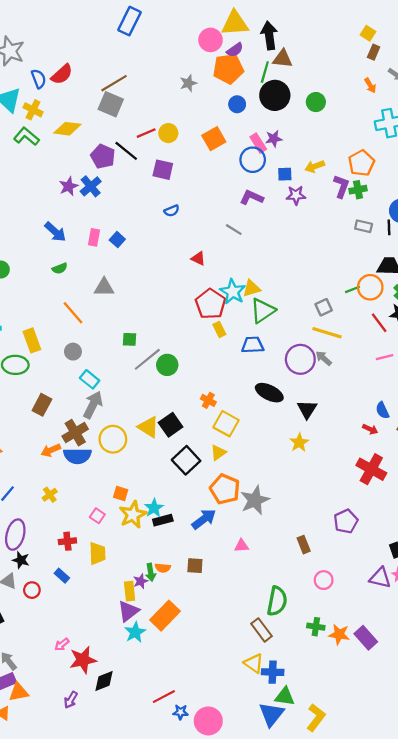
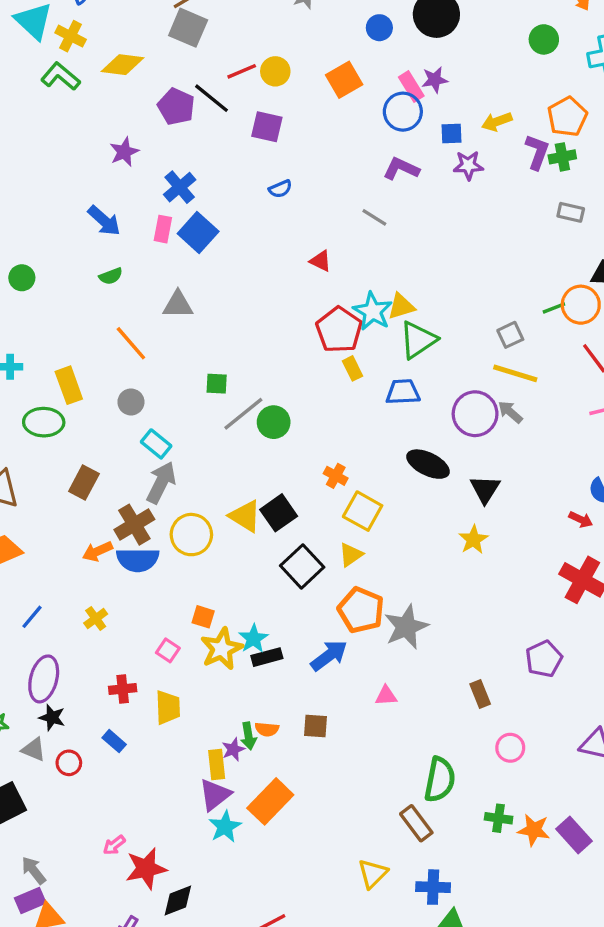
green circle: (316, 102) -> (544, 39), moved
blue cross: (91, 186) -> (180, 187), moved
blue square: (117, 240) -> (198, 232), size x1.6
yellow triangle: (254, 663) -> (373, 874), moved, turned 40

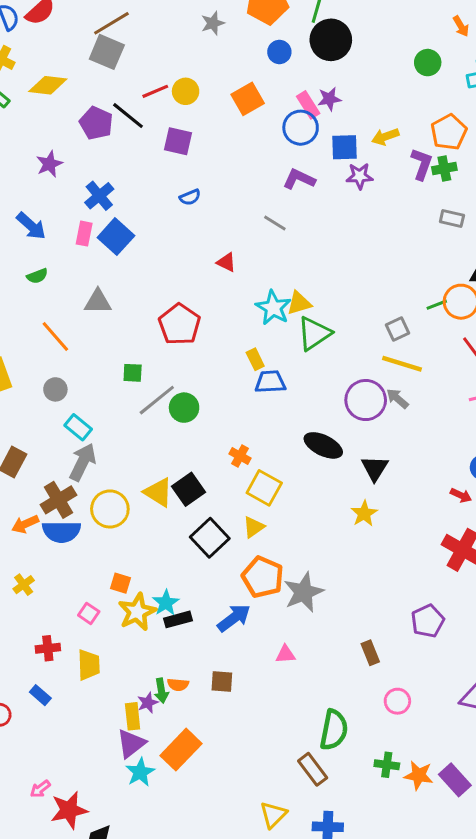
blue square: (452, 133) -> (344, 147), size x1.4
red pentagon: (339, 330) -> (179, 324), moved
blue trapezoid: (403, 392) -> (270, 382), moved

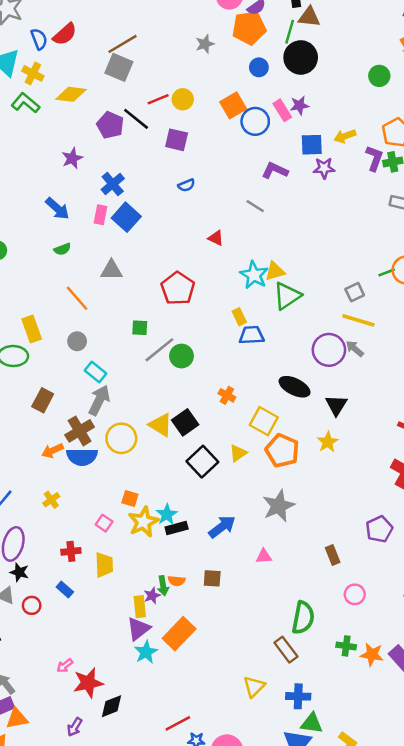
blue circle: (301, 128) -> (255, 121), moved
yellow square: (264, 488) -> (264, 421), moved
orange pentagon: (263, 577) -> (282, 451), moved

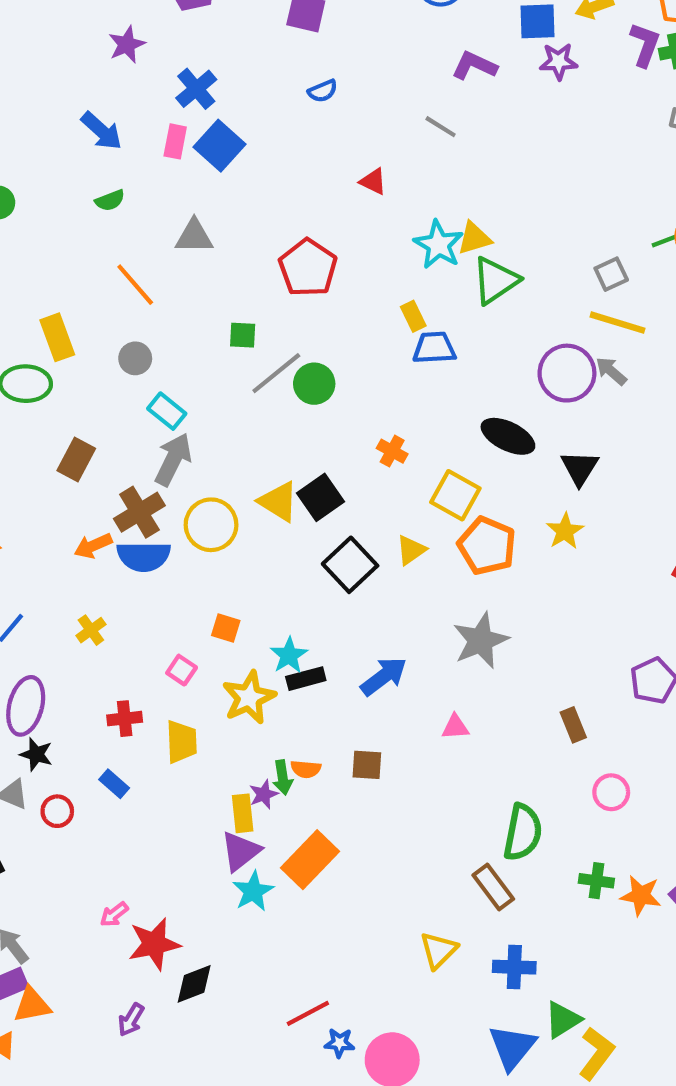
yellow star: (143, 522) -> (249, 697), moved
green triangle: (312, 723) -> (563, 1020), moved, turned -40

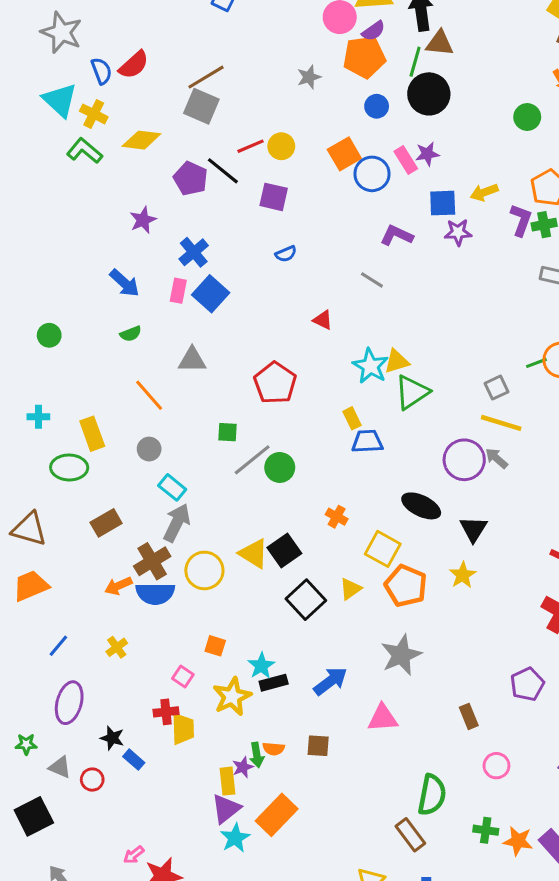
brown rectangle: (76, 459) -> (106, 523), turned 32
red cross: (125, 719) -> (166, 712), moved
pink triangle: (455, 727) -> (383, 718), size x1.5
black star: (36, 754) -> (112, 738), moved

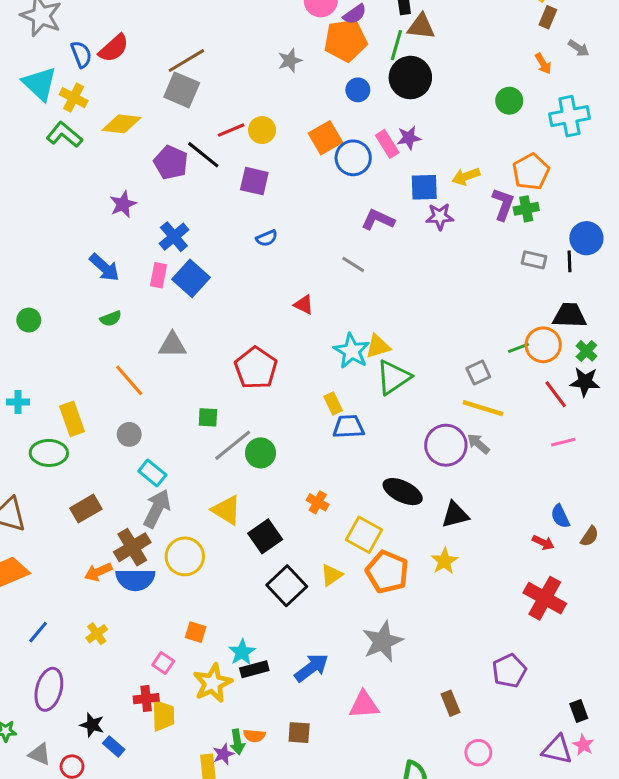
black triangle: (473, 529) -> (455, 515), turned 44
yellow triangle: (254, 554) -> (227, 510), moved

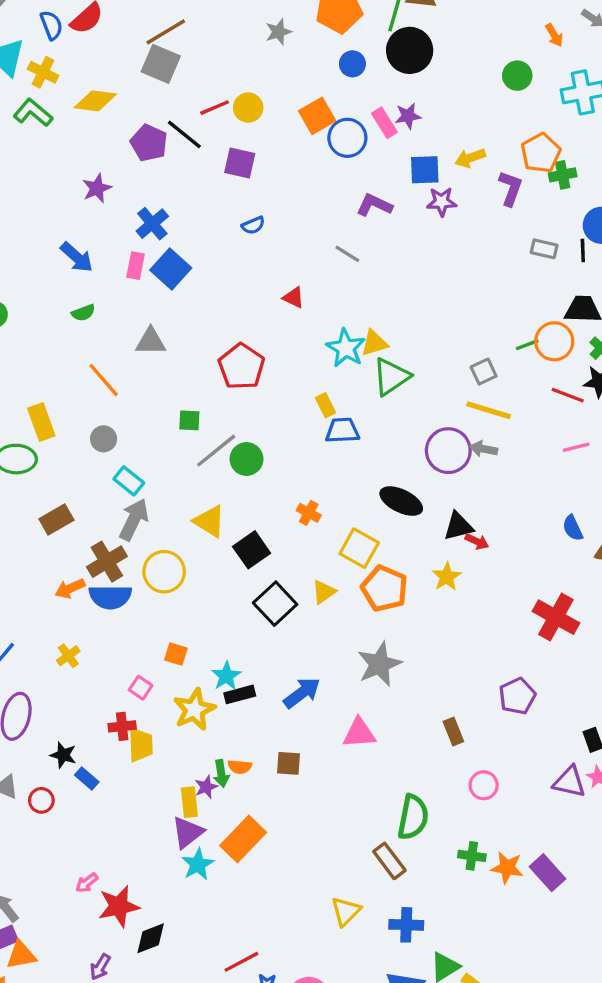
green cross: (526, 209) -> (563, 175), moved
red line: (556, 394) -> (568, 395), turned -32
gray arrow: (478, 444) -> (484, 449), turned -30
red arrow: (543, 543) -> (477, 541), moved

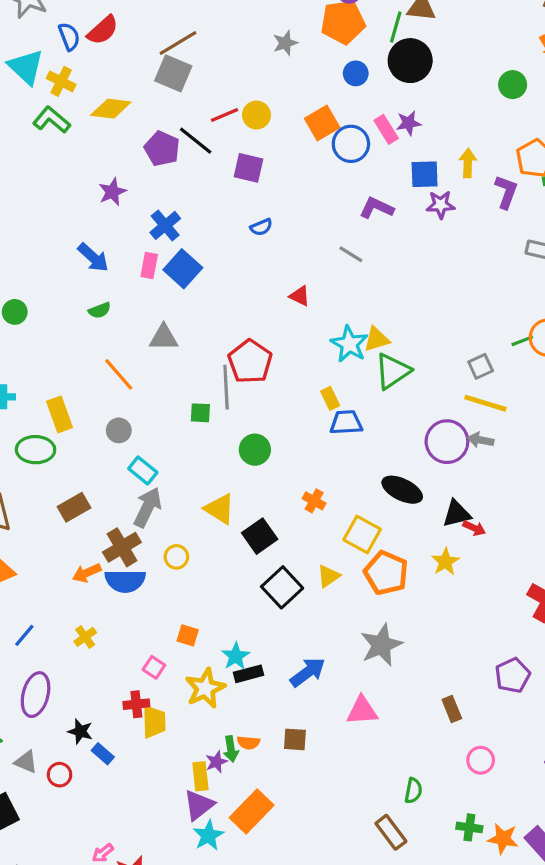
yellow arrow: (470, 158) -> (468, 163), turned 112
gray line: (216, 451) -> (226, 387), moved, turned -54
yellow circle: (164, 572) -> (176, 557), size x0.6
green semicircle: (413, 817) -> (413, 791), size x0.6

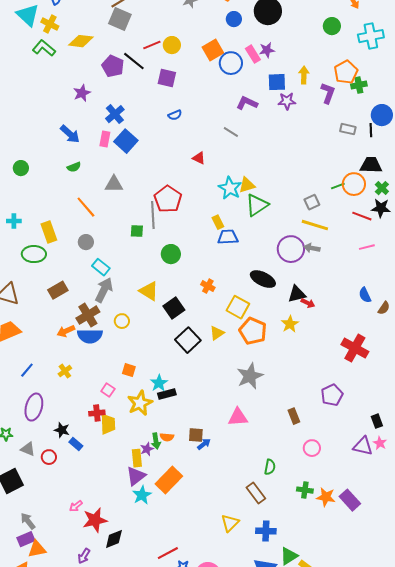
blue arrow: (308, 672) -> (204, 444), moved, size x0.6

